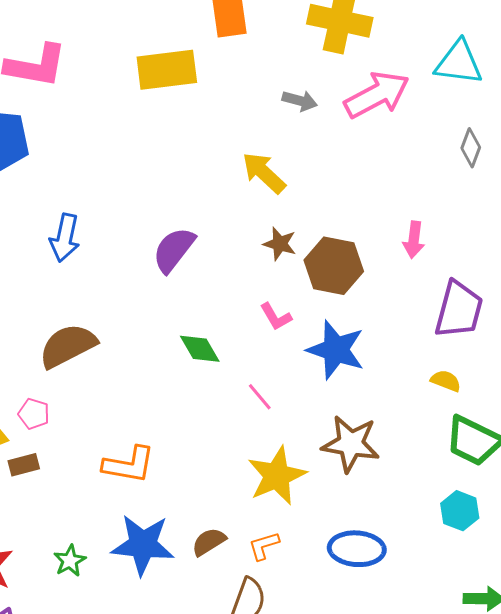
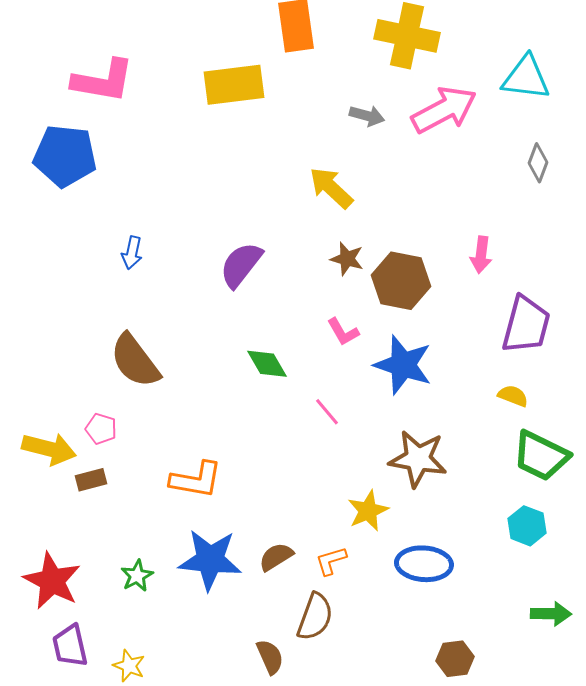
blue arrow: (65, 238) -> (132, 253), size x0.7
brown semicircle: (68, 346) -> (135, 361), turned -100
yellow star: (277, 476) -> (368, 511), moved, size x0.7

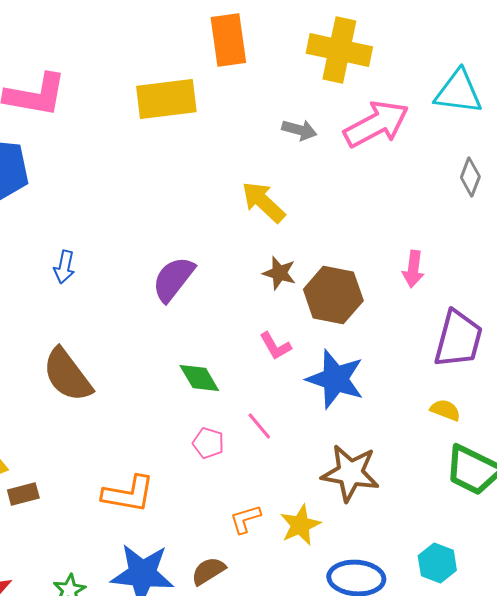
pink pentagon: (101, 429) -> (208, 443), moved
cyan hexagon: (527, 526) -> (437, 563), moved
orange L-shape: (331, 561) -> (245, 519), moved

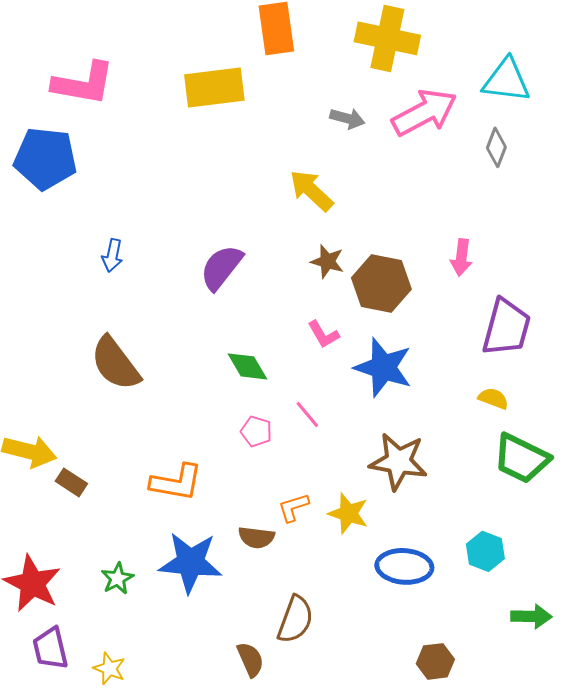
gray diamond: (470, 177) -> (496, 147), moved
brown rectangle: (23, 494) -> (71, 482), turned 48
yellow star: (300, 525) -> (348, 513), turned -30
brown semicircle: (208, 571) -> (256, 537), moved, turned -141

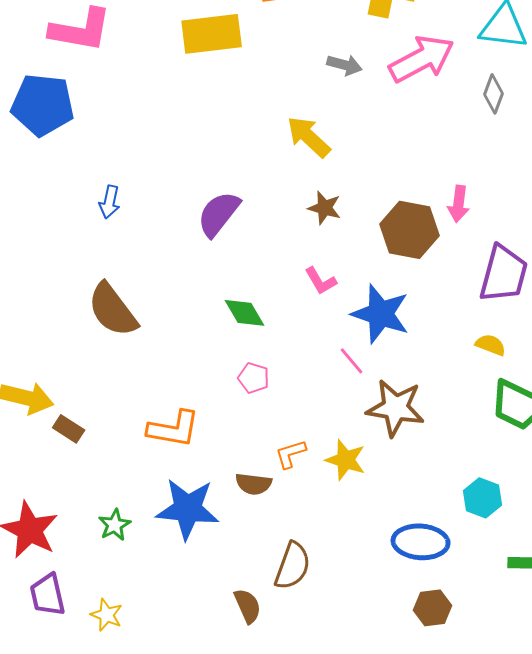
brown hexagon: (381, 283) -> (410, 230), moved
pink line: (307, 414) -> (352, 361), moved
blue ellipse: (404, 566) -> (421, 542), moved

